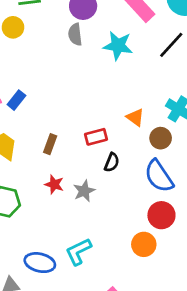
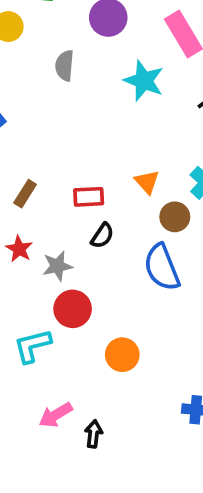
gray semicircle: (75, 34) -> (65, 66), moved
red circle: (161, 215) -> (73, 309), moved

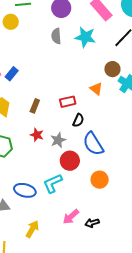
gray semicircle: (65, 66) -> (56, 36), moved
brown circle: (175, 217) -> (112, 69), moved
blue semicircle: (162, 267) -> (93, 144), moved
black arrow: (94, 434) -> (92, 223), turned -104

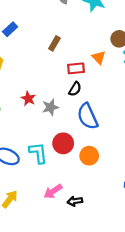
red rectangle: (68, 102) -> (76, 68), moved
brown rectangle: (35, 106) -> (54, 43), moved
red circle: (70, 161) -> (63, 143), moved
cyan L-shape: (53, 183) -> (38, 153), turned 100

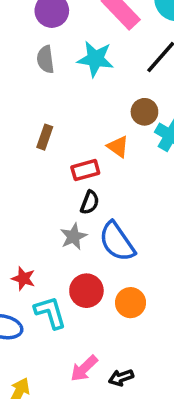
red star: (28, 99) -> (23, 278), moved
gray star: (50, 107) -> (73, 237), moved

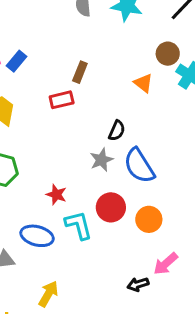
red rectangle: (85, 170) -> (62, 100), moved
pink arrow: (84, 368) -> (166, 264), moved

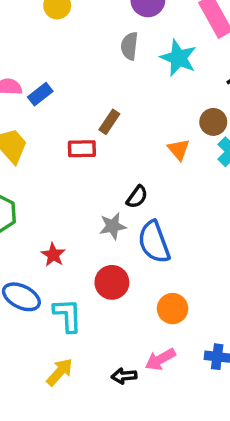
orange circle: (149, 219) -> (173, 309), moved
cyan L-shape: (79, 225) -> (68, 315), moved
yellow arrow: (48, 294) -> (60, 372), moved

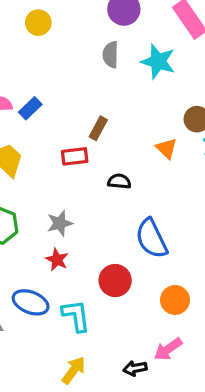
black semicircle: (137, 197) -> (119, 181), moved, turned -115
gray star: (113, 226) -> (60, 223), moved

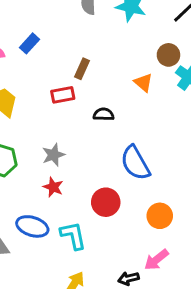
blue rectangle: (30, 108) -> (30, 43), moved

